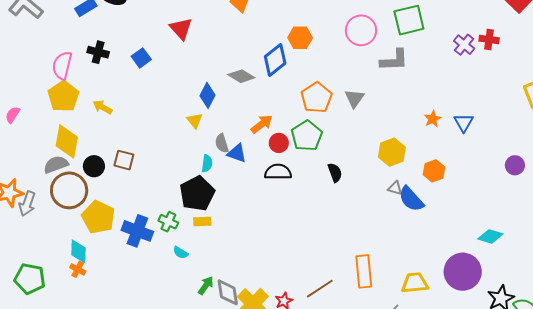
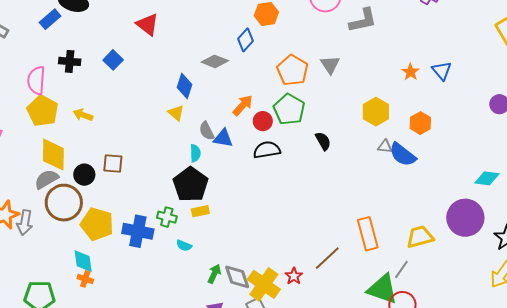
blue diamond: (275, 60) -> (246, 40), size x0.7

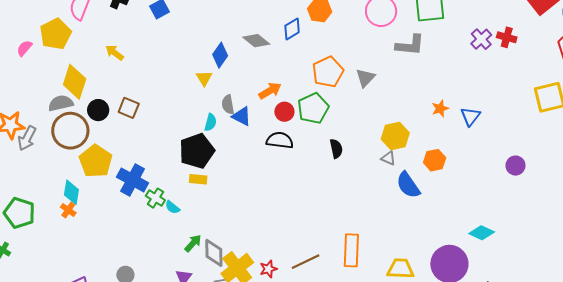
yellow pentagon: (43, 111) -> (55, 34), moved
gray triangle: (385, 146) -> (388, 158), moved
green cross: (167, 217) -> (155, 198), moved

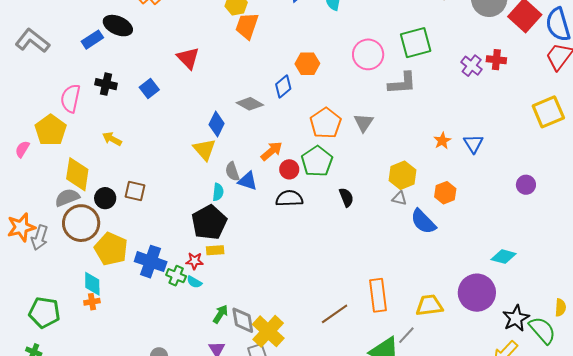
yellow triangle: (204, 78) -> (204, 149), size x1.4
orange cross: (68, 210) -> (92, 302), turned -35
red star: (268, 269) -> (195, 261), moved, turned 30

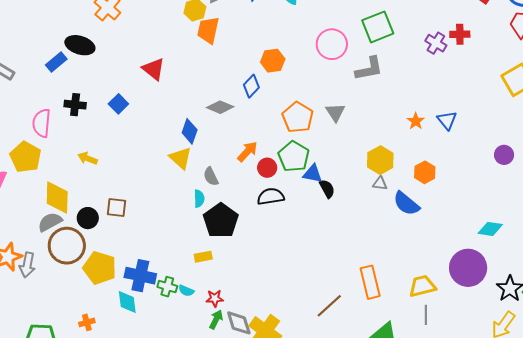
blue triangle: (248, 181) -> (313, 174), moved
black pentagon: (209, 222) -> (221, 221), moved
red star: (195, 261) -> (215, 298), moved
cyan diamond: (92, 284) -> (127, 302), moved
gray line: (406, 335) -> (426, 315), moved, turned -36

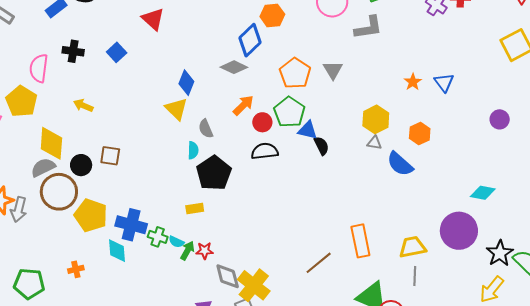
blue diamond: (251, 86) -> (250, 40), size x1.4
gray diamond: (220, 107) -> (234, 67), moved
green arrow: (216, 319) -> (187, 251), moved

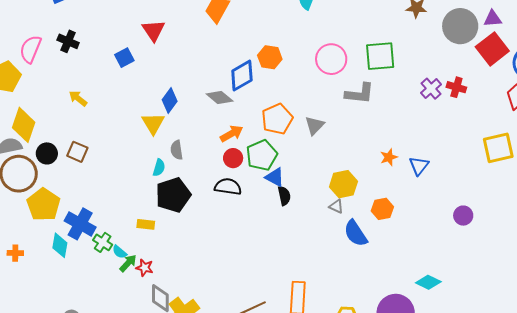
blue square: (117, 52) -> (124, 58), moved
yellow arrow: (83, 105) -> (78, 98), moved
orange arrow: (243, 105) -> (232, 134), moved

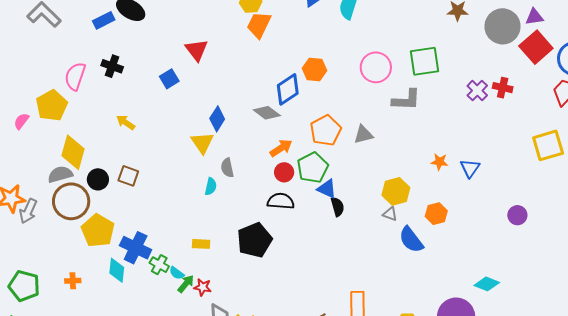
gray triangle: (315, 125) -> (363, 135), turned 35
orange star: (389, 157) -> (439, 162), turned 30
black pentagon: (173, 195) -> (255, 240), moved

